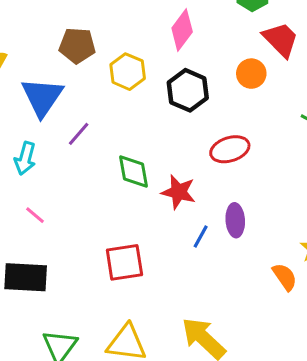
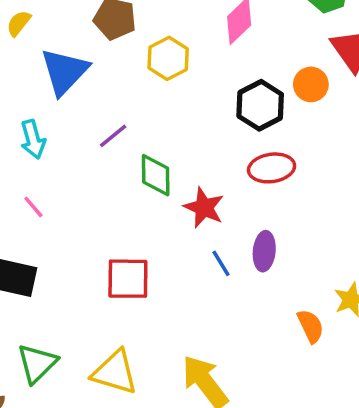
black hexagon: (188, 90) -> (260, 105), moved
purple line: (79, 134) -> (113, 136), moved
cyan arrow: (25, 158) -> (33, 139), turned -40
blue line: (201, 237) -> (221, 263), turned -70

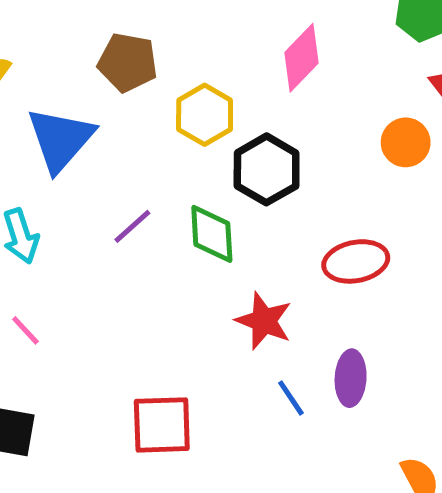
black hexagon: (260, 105) -> (267, 169), moved
green diamond: (156, 175) -> (212, 234), moved

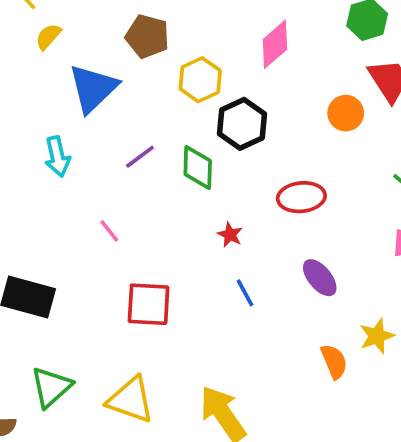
red star: (264, 321) -> (230, 235), size x0.6
pink line: (25, 330) -> (109, 231), moved
purple ellipse: (351, 378) -> (320, 278), moved, turned -48

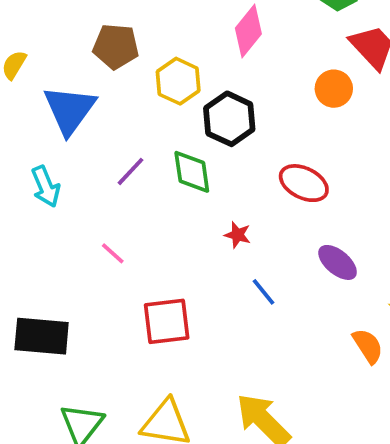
red ellipse: (301, 197) -> (304, 183), turned 42

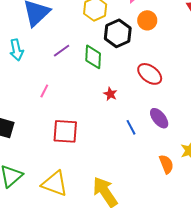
orange circle: (334, 89) -> (147, 20), moved
pink line: (113, 253) -> (44, 91), turned 64
blue line: (264, 292) -> (131, 127), moved

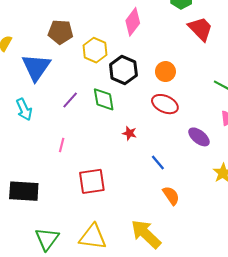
orange circle: (147, 20) -> (165, 72), moved
purple ellipse: (159, 118) -> (199, 137), moved
orange semicircle: (166, 164) -> (171, 196), moved

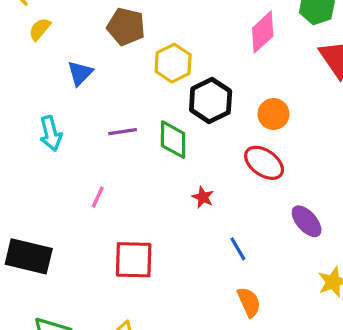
pink diamond: (133, 22) -> (263, 32), moved
blue triangle: (36, 67) -> (80, 73), size x0.6
purple line: (70, 100) -> (123, 132), turned 30

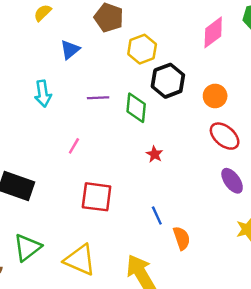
red ellipse: (264, 163) -> (225, 136), moved
blue line: (238, 249) -> (157, 215), moved

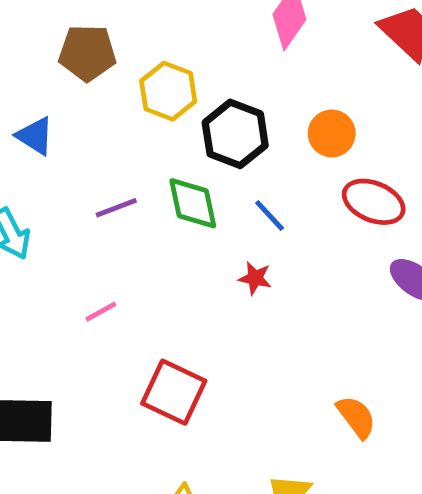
blue triangle: (70, 50) -> (35, 136), turned -30
pink line: (74, 146) -> (101, 312), turned 49
red square: (97, 197) -> (174, 392), turned 36
blue line: (157, 215) -> (270, 216), moved

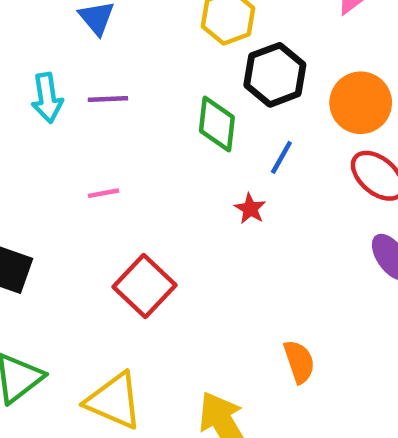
orange circle: (332, 133) -> (361, 103), size x1.4
purple line: (116, 208) -> (108, 99), moved
blue line: (270, 216) -> (281, 157), turned 54

